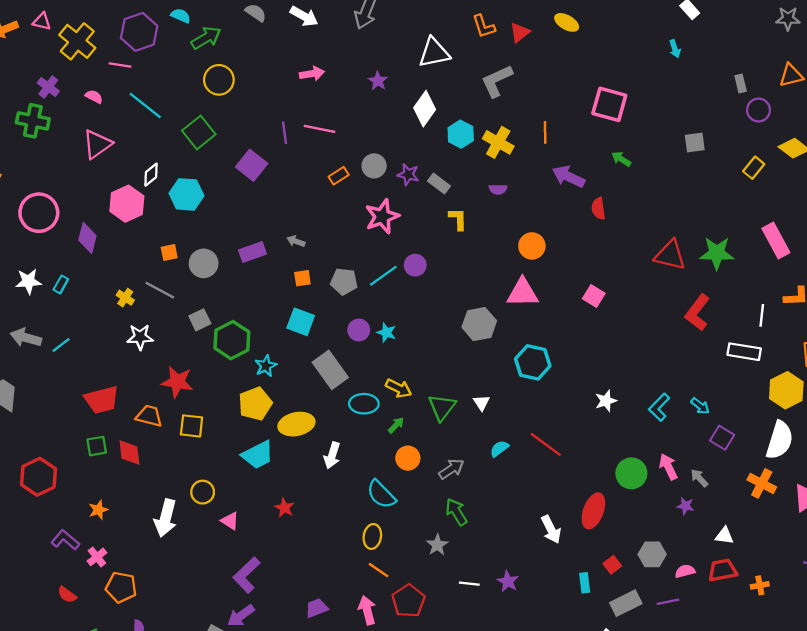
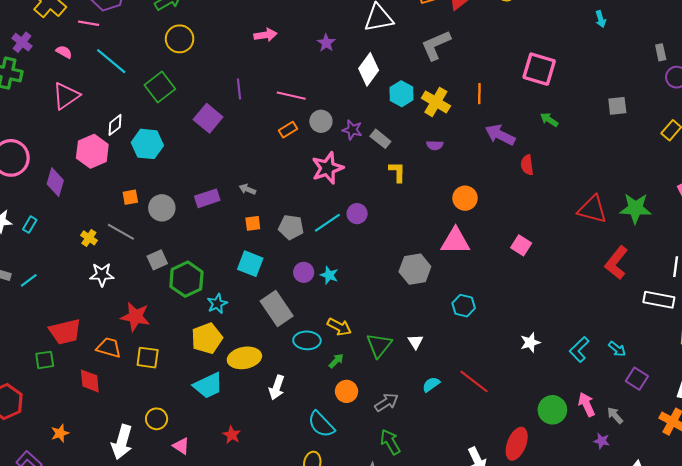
pink line: (319, 129) -> (291, 96), moved
cyan hexagon: (533, 362) -> (464, 306), size x0.7
green square: (97, 446) -> (45, 360), moved

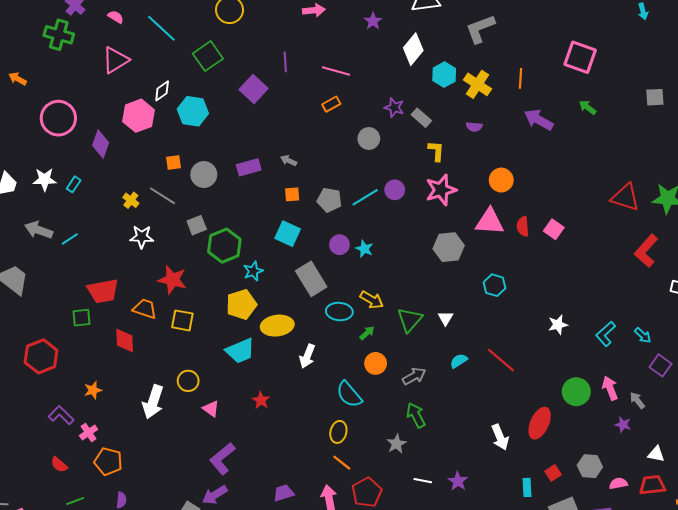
gray circle: (321, 121) -> (369, 139), moved
red semicircle: (527, 165) -> (523, 226), moved
pink star: (327, 168) -> (441, 190), moved

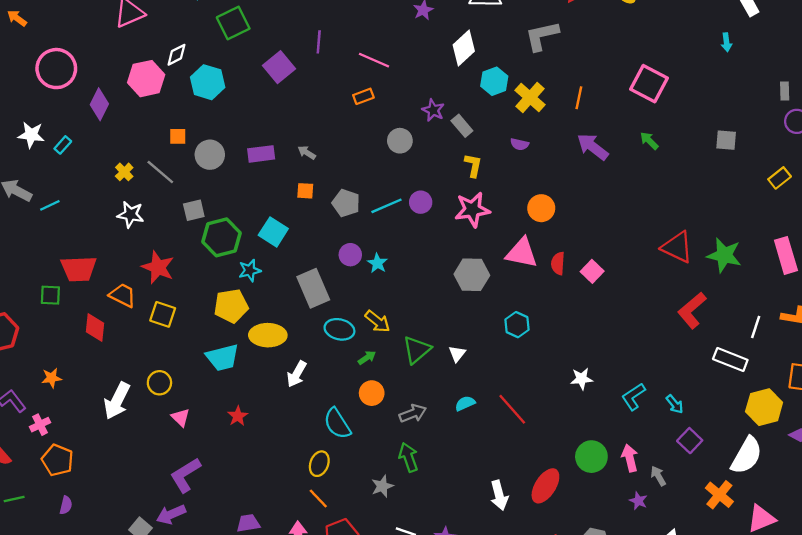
cyan square: (288, 234) -> (273, 232), moved

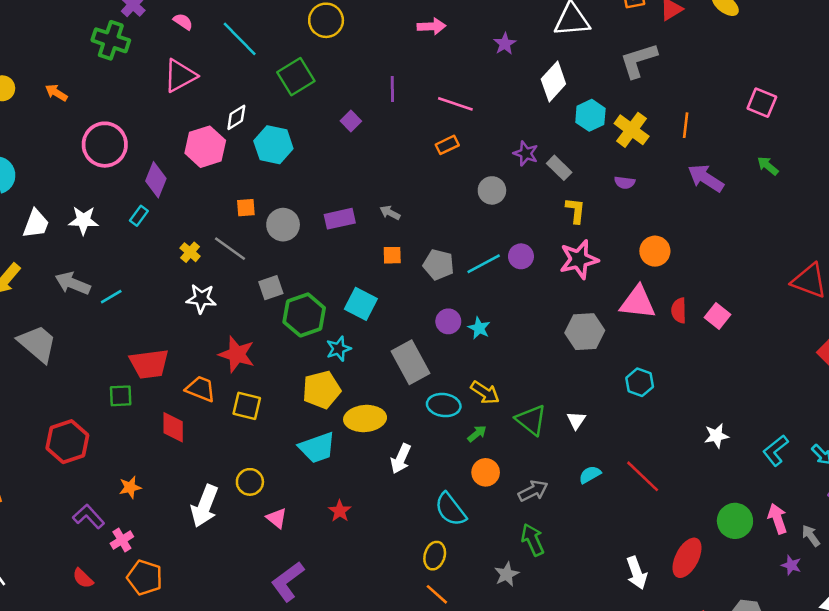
purple square: (279, 67) -> (351, 121), size x0.6
pink square: (649, 84) -> (762, 103), size x0.7
cyan rectangle: (63, 145) -> (139, 216), moved
green triangle: (417, 350) -> (531, 420), turned -36

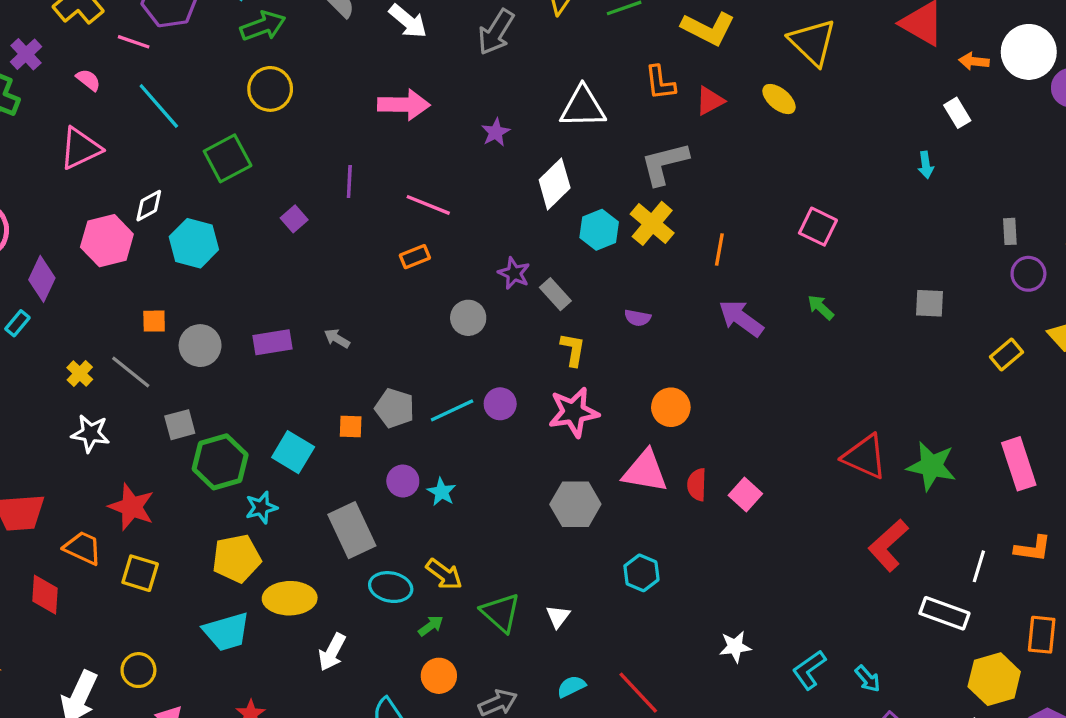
pink arrow: (432, 26) -> (404, 105), size x1.4
yellow cross: (632, 130) -> (652, 223), moved
orange square: (392, 255) -> (351, 426), moved

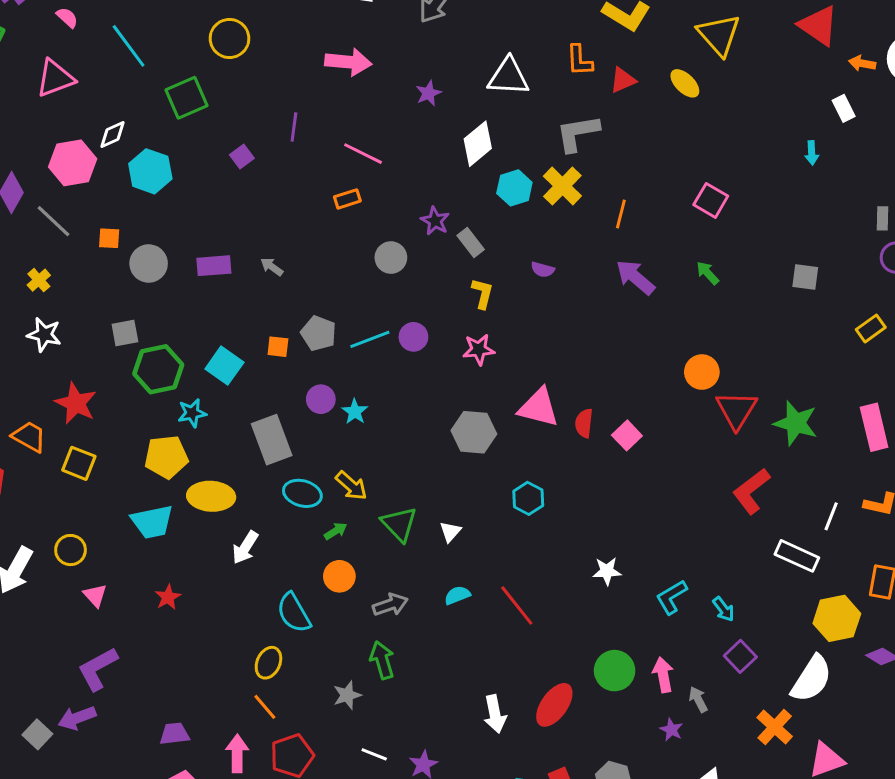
gray line: (131, 372) -> (54, 221), moved
orange circle: (671, 407) -> (702, 372), moved
pink star: (574, 412) -> (479, 349), size x0.7
red triangle: (865, 457) -> (736, 410), turned 33

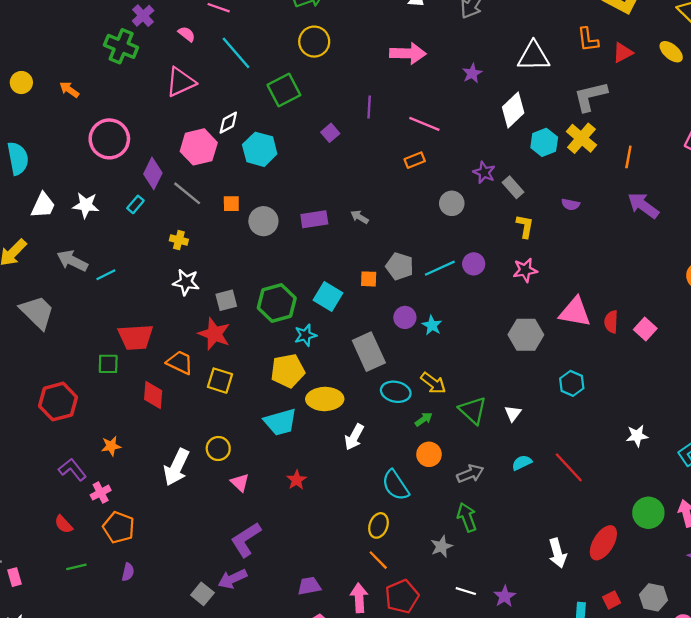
yellow cross: (39, 280) -> (179, 240), turned -30
gray square: (125, 333) -> (226, 300), moved

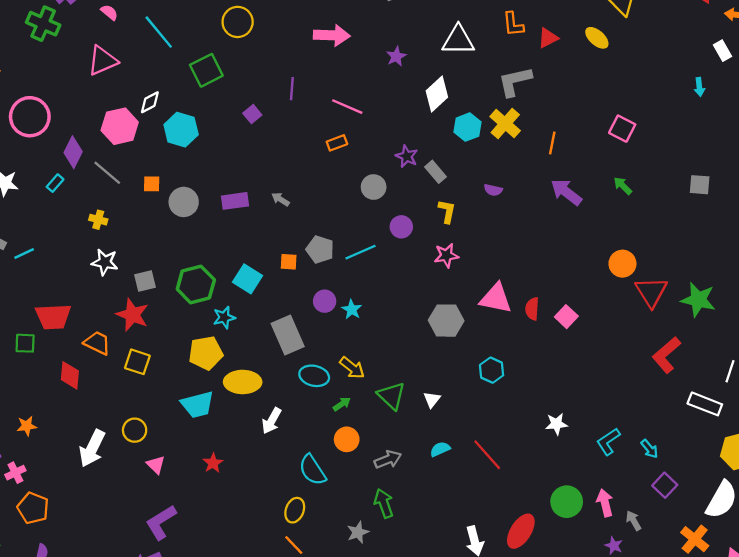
purple circle: (474, 264) -> (401, 227), moved

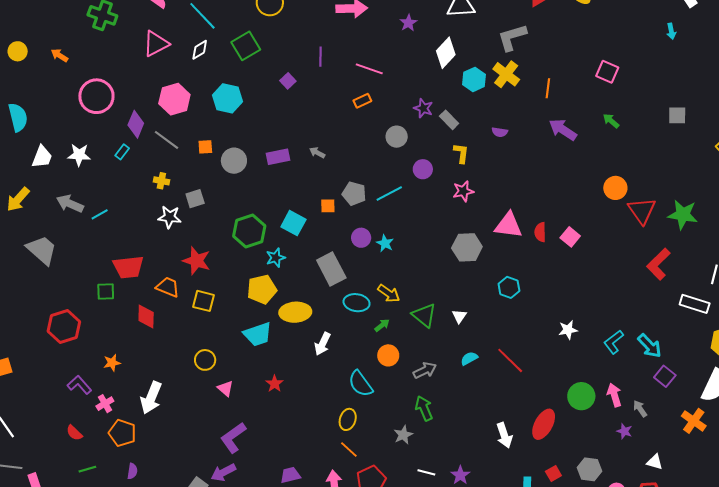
white diamond: (150, 102) -> (200, 50), moved
gray square: (145, 281) -> (195, 199), moved
white arrow: (92, 448) -> (151, 398), moved
cyan arrow: (650, 449) -> (650, 346), size x1.5

